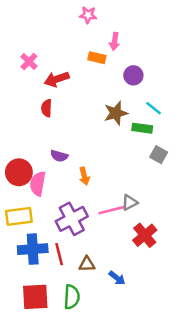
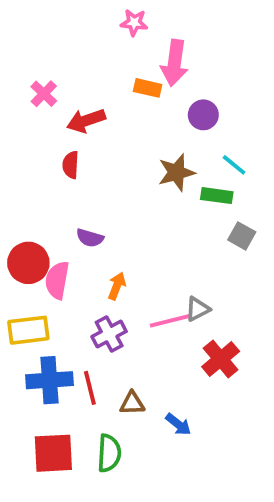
pink arrow: (115, 41) -> (174, 63), size x1.6
orange arrow: (84, 176) -> (117, 286), moved, turned -144
purple cross: (72, 219) -> (109, 334), size x0.7

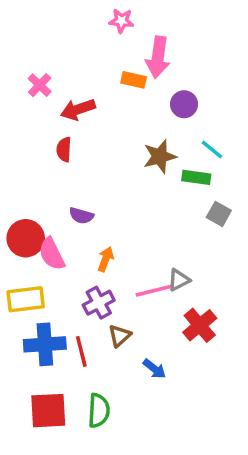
pink semicircle: (57, 280) -> (52, 254), turned -36
brown triangle: (132, 403) -> (120, 336), moved, turned -40
blue arrow: (178, 424) -> (154, 369), moved

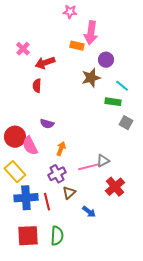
brown star: (160, 156) -> (91, 78), moved
yellow rectangle: (26, 299) -> (15, 172), turned 55

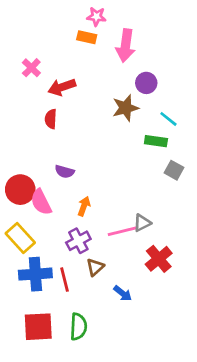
orange rectangle: (77, 46) -> (87, 37), moved

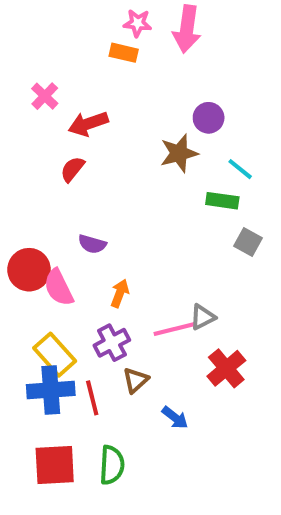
pink arrow: (125, 46) -> (187, 29), moved
red semicircle: (51, 119) -> (72, 169), turned 36
yellow rectangle: (20, 238) -> (55, 355), moved

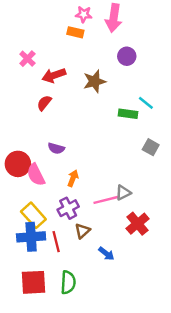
purple circle: (209, 118) -> (127, 56), moved
brown star: (179, 153) -> (94, 81), moved
green rectangle: (222, 201) -> (128, 114), moved

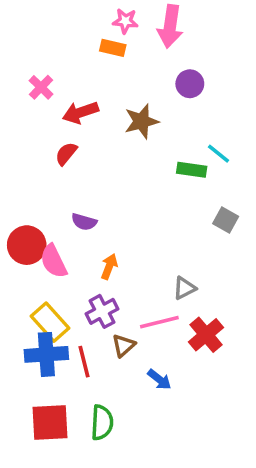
pink line: (106, 200) -> (159, 322), moved

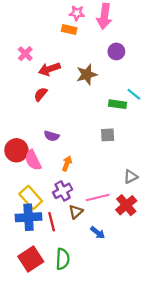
gray square: (226, 220) -> (108, 135), moved, turned -32
gray triangle: (184, 288) -> (131, 177), moved
red square: (50, 423) -> (31, 259), turned -30

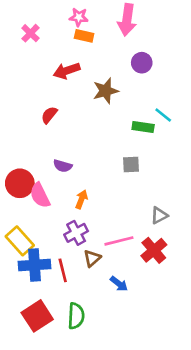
pink star: (77, 13) -> (79, 17), moved
pink cross: (25, 54) -> (31, 33), moved
red arrow: (49, 69) -> (67, 71), moved
yellow rectangle: (31, 197) -> (20, 241), moved

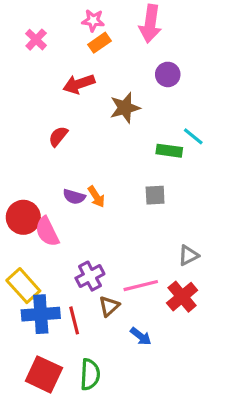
orange rectangle: (84, 36) -> (99, 43), turned -48
orange arrow: (81, 199) -> (96, 197), moved, turned 126
red square: (37, 316) -> (44, 374), turned -32

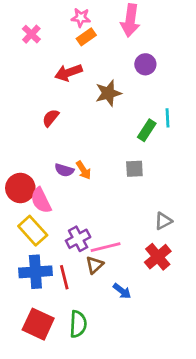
cyan line: (193, 136) -> (167, 118), turned 48
green rectangle: (169, 151) -> (147, 130), turned -65
yellow rectangle: (23, 286) -> (33, 231), moved
pink line: (141, 286) -> (106, 247), moved

